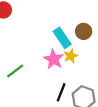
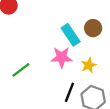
yellow star: (71, 56) -> (89, 65), moved
pink star: (54, 59) -> (62, 57), turned -30

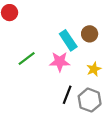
yellow star: (89, 65) -> (94, 69), moved
green line: (21, 70) -> (27, 58), moved

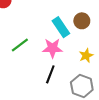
black line: (67, 95) -> (50, 74), moved

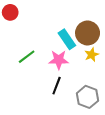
brown circle: (82, 21) -> (88, 33), size x1.5
yellow star: (86, 56) -> (92, 55), moved

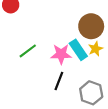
cyan rectangle: (67, 39) -> (78, 50), moved

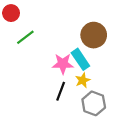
yellow star: (95, 49) -> (83, 80), moved
green line: (28, 51) -> (25, 37), moved

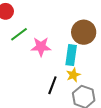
cyan rectangle: (80, 59) -> (71, 55), turned 42
pink star: (63, 64) -> (41, 47), moved

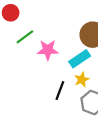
cyan rectangle: (71, 55) -> (80, 59), turned 48

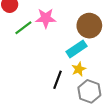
pink star: (48, 50) -> (46, 18), moved

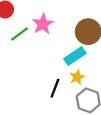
pink star: (46, 18) -> (43, 24), turned -30

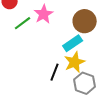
yellow star: (77, 77) -> (75, 62), size x1.5

